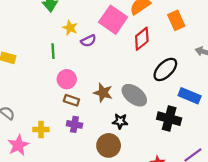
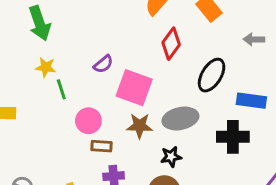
pink square: (113, 20) -> (134, 88), moved
yellow star: (70, 28) -> (46, 67), moved
gray ellipse: (134, 95) -> (180, 119), turned -35

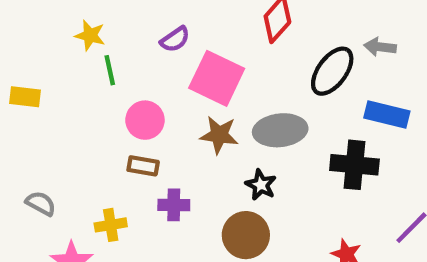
gray arrow: (254, 39) -> (380, 47), moved
brown rectangle: (102, 146) -> (143, 166), moved
black star: (171, 157) -> (261, 185), turned 30

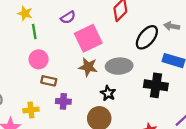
pink square: (217, 78) -> (88, 38), turned 36
pink circle: (145, 120) -> (39, 59), moved

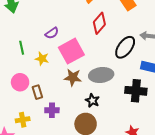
yellow star: (25, 13) -> (42, 59), moved
pink circle: (39, 59) -> (20, 82), moved
brown rectangle: (49, 81) -> (37, 92), turned 64

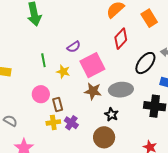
purple cross: (52, 110) -> (71, 123), turned 32
yellow cross: (23, 120) -> (53, 122), moved

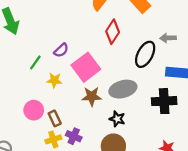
green line: (43, 60) -> (35, 62), moved, turned 56

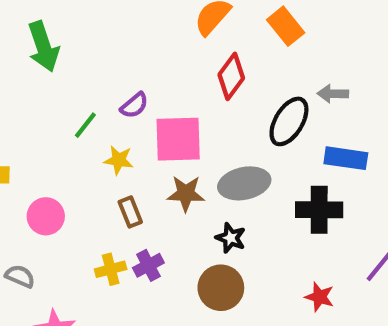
pink square: (86, 67) -> (178, 139), turned 32
pink circle: (34, 110) -> (46, 216), moved
brown rectangle: (55, 118) -> (130, 212), moved
purple cross: (74, 136) -> (148, 265), turned 35

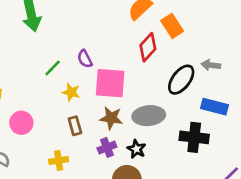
orange rectangle: (286, 26) -> (172, 26), moved
purple semicircle: (134, 105) -> (85, 59), turned 96
purple cross: (148, 265) -> (107, 147), moved

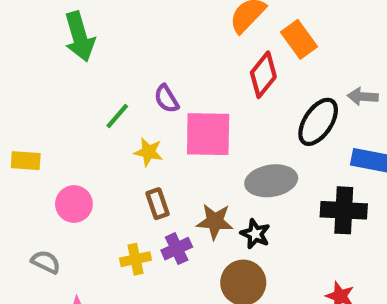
brown star: (111, 118) -> (215, 221), moved
purple cross: (107, 147) -> (177, 249), moved

